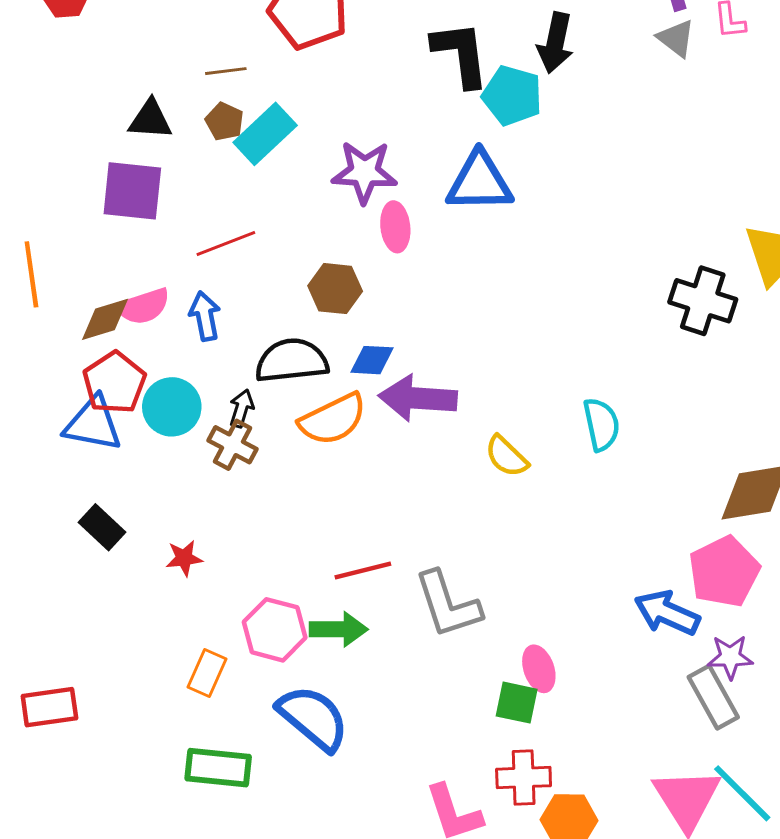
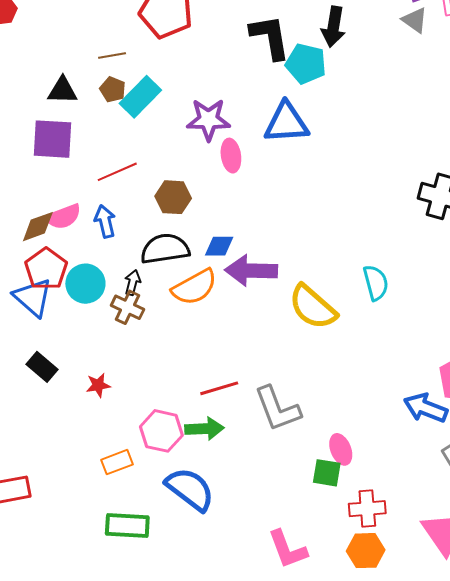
brown hexagon: (335, 289) -> (173, 197), moved
blue triangle: (93, 424) -> (33, 297), turned 33
yellow semicircle: (507, 456) -> (313, 307), size x1.6
orange rectangle: (207, 673) -> (117, 462), turned 48
red cross: (524, 777) -> (367, 509), moved

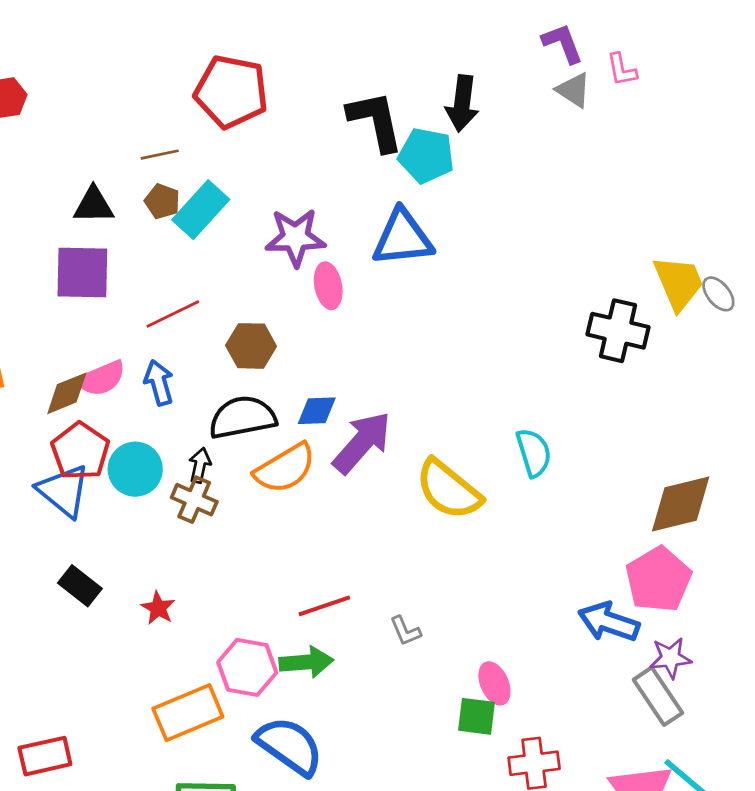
purple arrow: (251, 271) -> (362, 442), turned 132
red star: (98, 385) -> (158, 608), turned -30
gray L-shape: (277, 409) -> (405, 631), size x0.5
orange rectangle: (117, 462) -> (188, 713), size x1.6

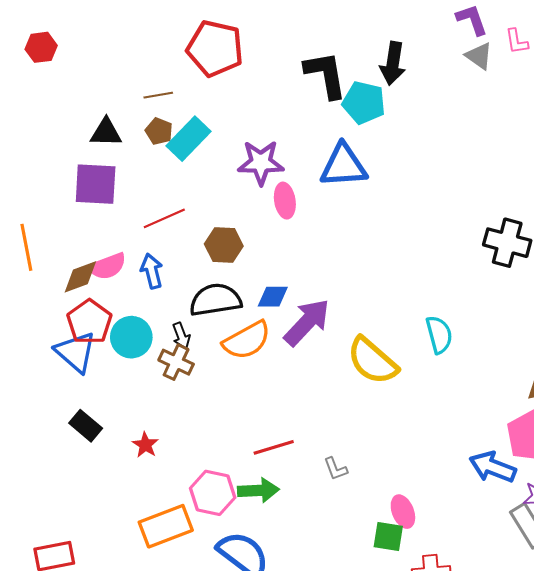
black arrow: (200, 465) -> (181, 336), turned 145

